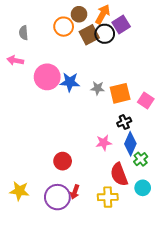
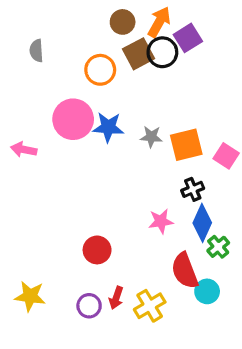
orange circle: (64, 27) -> (100, 70), moved
pink arrow: (15, 60) -> (24, 150), moved
cyan circle: (143, 188) -> (207, 291), moved
purple circle: (57, 197) -> (89, 306), size x0.6
yellow cross: (108, 197) -> (150, 306), moved, turned -30

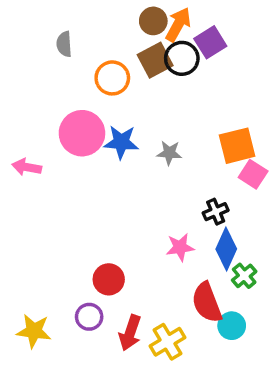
brown circle: (123, 22) -> (153, 21), moved
gray semicircle: (36, 51) -> (64, 44), moved
orange square: (186, 145) -> (237, 146), moved
red arrow: (116, 298) -> (130, 333), size x1.4
purple circle: (89, 306) -> (89, 317), moved

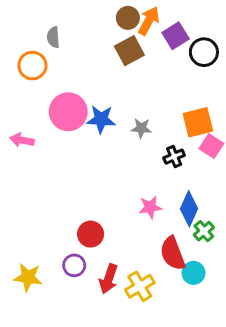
black circle: (182, 58) -> (204, 52), moved
orange circle: (112, 78) -> (32, 66), moved
black cross: (216, 212) -> (174, 157), moved

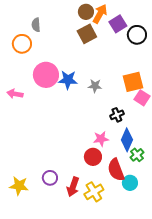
black cross: (174, 157) -> (117, 115), moved
red circle: (91, 234) -> (93, 157), moved

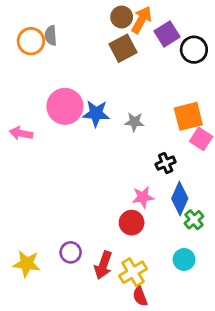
orange circle: (22, 44) -> (31, 41), moved
red semicircle: (116, 170) -> (140, 296), moved, size x0.6

